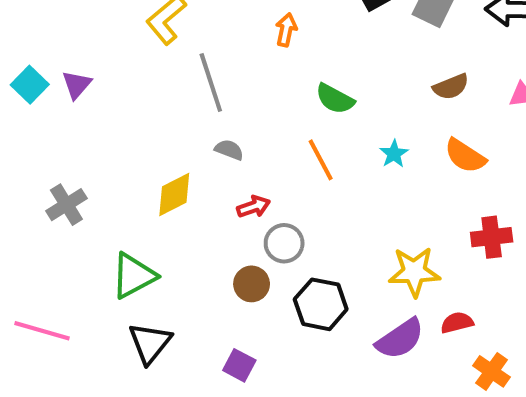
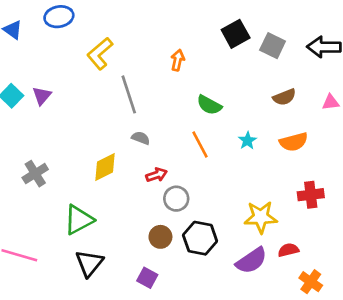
orange semicircle: (465, 156) -> (294, 142), turned -48
brown circle: (252, 284) -> (160, 237), moved

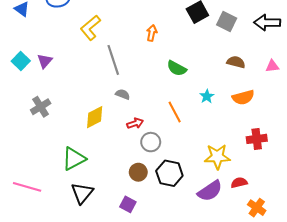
brown semicircle: (284, 97) -> (236, 62), turned -144
orange line: (200, 145) -> (175, 112), moved
gray cross: (35, 174) -> (41, 107), moved

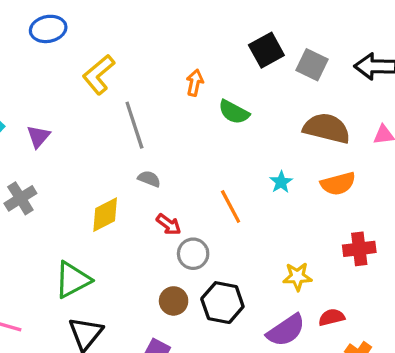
purple triangle: (45, 61) -> (38, 136), moved
brown semicircle: (236, 62) -> (327, 128), size x1.6
green semicircle: (177, 68) -> (234, 112), moved
red arrow: (135, 123) -> (169, 224), turned 56
yellow star: (217, 157) -> (297, 277), size x0.7

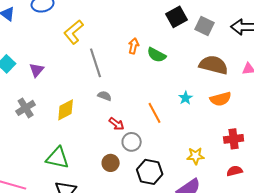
orange arrow: (195, 83) -> (134, 46), moved
yellow diamond: (105, 215) -> (66, 110), moved
green triangle: (73, 280) -> (58, 158), turned 40
brown circle: (174, 301) -> (111, 163), moved
red semicircle: (332, 317) -> (235, 171), moved

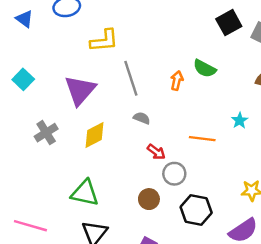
yellow L-shape: (74, 32) -> (104, 41), turned -145
orange arrow: (134, 46) -> (177, 81), moved
purple triangle: (37, 70) -> (80, 90), moved, size x1.8
orange line: (155, 113) -> (202, 139), turned -55

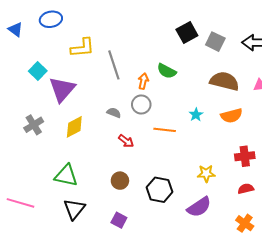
gray line: (131, 78) -> (114, 65), moved
cyan square: (23, 79) -> (38, 71), moved
gray circle: (174, 174) -> (141, 105), moved

